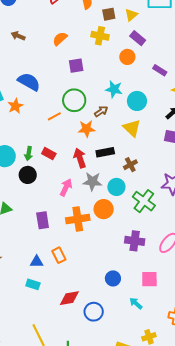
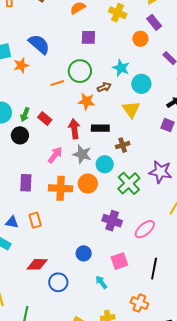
pink square: (149, 279) -> (119, 261), turned -30

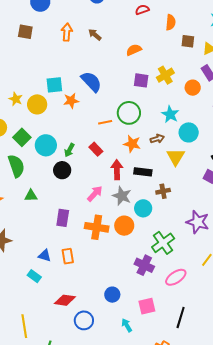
yellow cross: (118, 13) -> (165, 75), moved, turned 30
brown arrow: (104, 87) -> (157, 139), moved
red rectangle: (45, 119) -> (96, 149), moved
green cross: (129, 183) -> (163, 243), moved

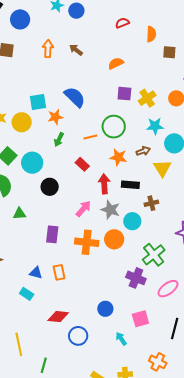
yellow cross: (165, 75) -> (147, 98), moved
cyan star: (170, 114) -> (155, 126), turned -30
green arrow: (69, 150) -> (59, 140), moved

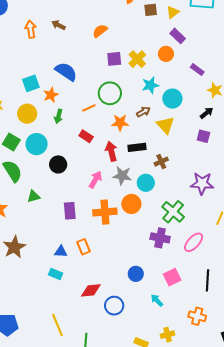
yellow circle: (22, 122) -> (27, 114), moved

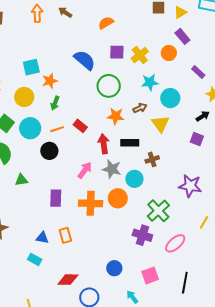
blue semicircle: (66, 72) -> (85, 60), moved
orange line: (89, 108) -> (57, 129), moved

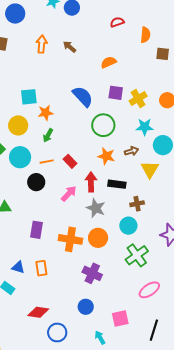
pink arrow: (85, 170) -> (69, 194), moved
cyan circle: (134, 179) -> (128, 226), moved
purple cross: (142, 235) -> (92, 273), moved

